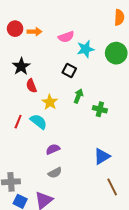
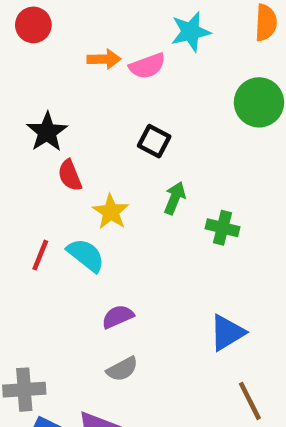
red circle: (15, 29) -> (33, 25), moved
orange arrow: (34, 32) -> (104, 59), moved
cyan star: (86, 49) -> (191, 32), moved

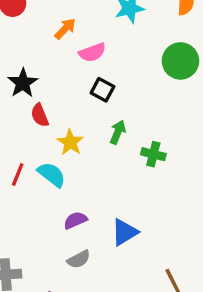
orange arrow: (104, 59) -> (65, 29), turned -45
pink semicircle: (147, 66) -> (92, 52), moved
blue triangle: (227, 333) -> (124, 232), moved

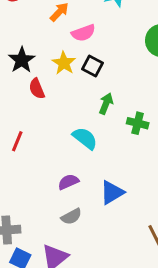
yellow star: (70, 142) -> (64, 63), moved
cyan semicircle: (52, 175) -> (85, 138), moved

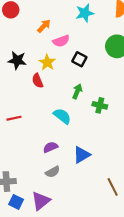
black star: (22, 60) -> (17, 60), turned -30
black square: (92, 66) -> (79, 59), moved
red semicircle: (37, 89) -> (38, 81), moved
red line: (17, 141) -> (14, 118), turned 56

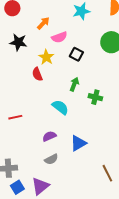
black star: (17, 60) -> (18, 42), moved
red line: (14, 118) -> (15, 117), moved
blue square: (16, 202) -> (17, 187), turned 32

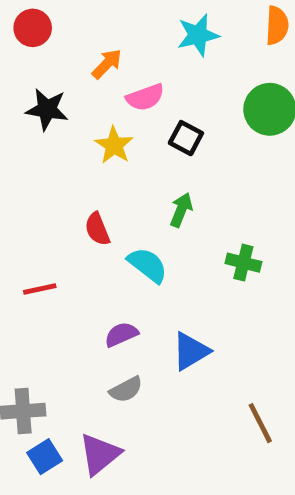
red semicircle: (37, 74) -> (97, 229), moved
green cross: (95, 97) -> (243, 263), moved

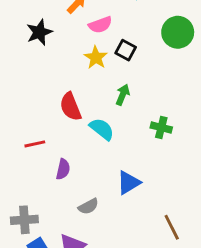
black star: (47, 109) -> (39, 32), turned -30
yellow star: (114, 145) -> (96, 58), moved
red semicircle: (97, 229) -> (71, 107), size x1.4
purple semicircle: (121, 334) -> (63, 169), moved, turned 126

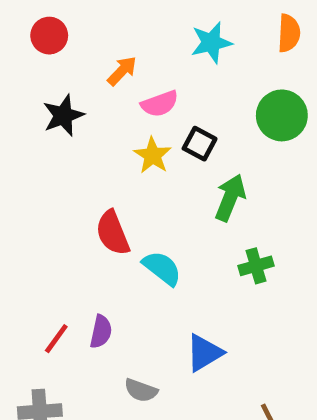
green arrow: (123, 95) -> (230, 198), moved, size x1.4
green cross: (161, 128) -> (256, 266), turned -30
red line: (35, 144) -> (56, 339), moved, turned -42
gray semicircle: (88, 206) -> (141, 390), turned 48

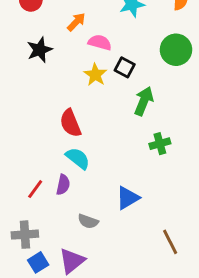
pink semicircle: (160, 104) -> (100, 42), turned -145
cyan semicircle: (162, 268) -> (78, 158), moved

